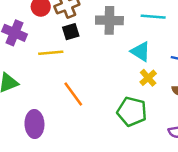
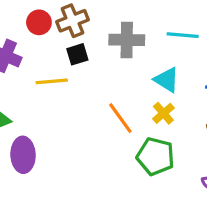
yellow cross: (148, 78) -> (163, 113), moved
orange line: (73, 94) -> (120, 118), moved
purple ellipse: (34, 124) -> (23, 155), moved

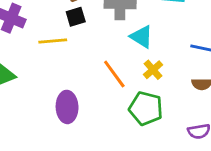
cyan triangle: (167, 80) -> (142, 37), moved
purple ellipse: (23, 155) -> (67, 107), moved

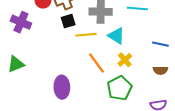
yellow line: (53, 41) -> (86, 35), moved
green pentagon: (146, 108) -> (120, 88), turned 30

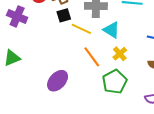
yellow line: (86, 35) -> (81, 29), turned 30
purple ellipse: (62, 87) -> (58, 81), turned 45

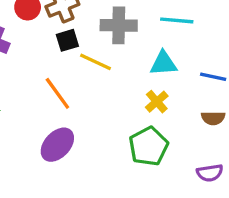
cyan triangle: (111, 30) -> (163, 63), moved, turned -36
orange line: (92, 57) -> (57, 93), moved

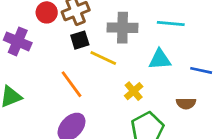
yellow cross: (157, 102) -> (134, 91), moved
brown semicircle: (213, 118) -> (186, 103), moved

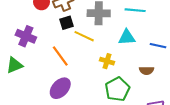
purple cross: (18, 41) -> (26, 36), moved
yellow cross: (134, 91) -> (107, 61), turned -32

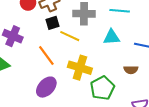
yellow cross: (107, 61) -> (80, 68), moved, size x1.6

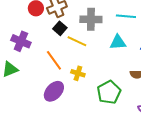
black square: (52, 23) -> (60, 28), turned -32
yellow cross: (80, 68) -> (78, 73), moved, size x0.6

